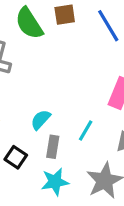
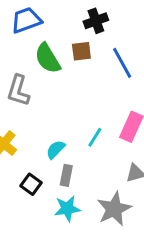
cyan line: (86, 130) -> (95, 137), moved

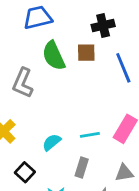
cyan line: (95, 137) -> (90, 135), turned 42
gray rectangle: (66, 175) -> (82, 168), moved

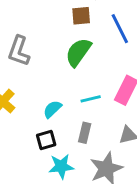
green semicircle: (54, 56) -> (78, 52), moved, turned 64
black square: (25, 172) -> (46, 140), moved, turned 36

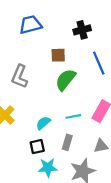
brown square: (81, 16) -> (58, 55), moved

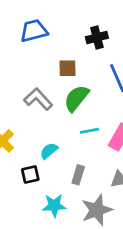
gray L-shape: (20, 76) -> (38, 99), moved, turned 115
cyan line: (73, 116) -> (89, 131), moved
black square: (37, 147) -> (30, 175), moved

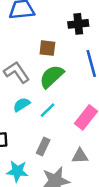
cyan line: (89, 131) -> (48, 110), moved, turned -42
cyan semicircle: (49, 151) -> (22, 105), moved

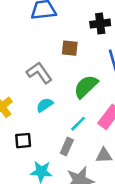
green semicircle: (52, 76) -> (86, 87), moved
cyan line: (48, 110) -> (78, 124), moved

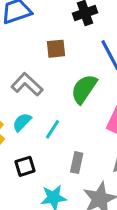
cyan semicircle: (45, 105) -> (22, 122), moved
cyan line: (78, 124) -> (52, 129), moved

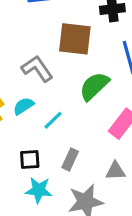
brown square: (56, 49) -> (75, 39), size x1.6
black square: (25, 166) -> (30, 160), moved

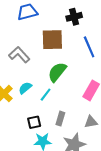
gray L-shape: (37, 69) -> (19, 55), moved
green semicircle: (94, 86) -> (57, 72), moved

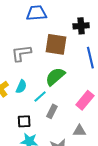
gray L-shape: (19, 55) -> (21, 53), turned -65
cyan semicircle: (25, 88) -> (21, 87), turned 144
gray rectangle: (60, 119) -> (52, 111), moved

